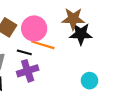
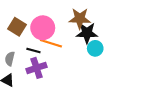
cyan circle: (89, 81) -> (95, 48), moved

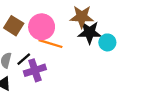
cyan circle: (95, 48) -> (107, 42), moved
black line: (33, 50) -> (24, 59), moved, turned -56

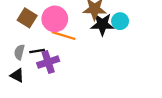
cyan circle: (107, 42) -> (120, 21), moved
black line: (24, 59) -> (37, 51), turned 32

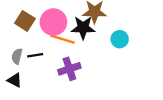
cyan circle: (120, 21) -> (120, 39), moved
black star: (102, 24) -> (83, 28), moved
purple cross: (48, 62) -> (69, 69), moved

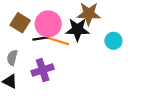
black line: (35, 55) -> (40, 39), moved
purple cross: (69, 69) -> (43, 70), moved

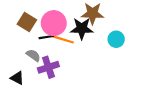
gray semicircle: (12, 58) -> (33, 55), moved, turned 112

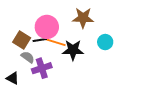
brown square: (27, 22) -> (22, 40), moved
black star: (82, 28) -> (73, 50), moved

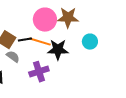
pink circle: (47, 27) -> (45, 20), moved
purple cross: (42, 68) -> (39, 72), moved

